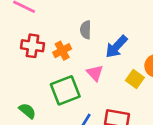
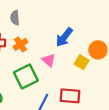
gray semicircle: (86, 30) -> (15, 18), moved

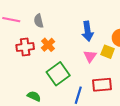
blue arrow: (64, 37) -> (88, 31), turned -36
pink triangle: (49, 60) -> (90, 56), moved, turned 32

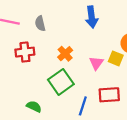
blue arrow: (88, 31) -> (92, 17), moved
orange cross: (48, 45) -> (65, 54), moved

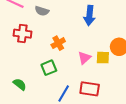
gray semicircle: (40, 23) -> (42, 11), turned -72
yellow square: (116, 58) -> (103, 58), turned -32
green square: (61, 82) -> (49, 68), size x0.7

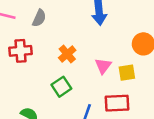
gray semicircle: (42, 11) -> (39, 18), turned -72
yellow square: (103, 58) -> (127, 73), moved

